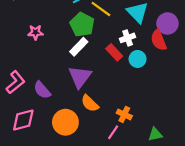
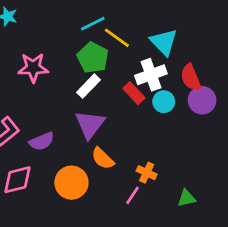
purple circle: (167, 23) -> (202, 100), moved
pink star: (35, 32) -> (33, 68), size x1.5
white cross: (128, 38) -> (151, 75), size x1.5
purple semicircle: (42, 90) -> (42, 141), turned -72

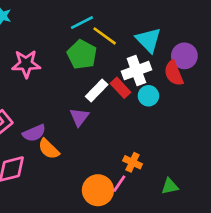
white rectangle: (89, 86) -> (97, 90), moved
purple circle: (202, 100) -> (184, 56), moved
purple triangle: (90, 124) -> (79, 117), size x0.7
orange semicircle: (103, 158) -> (49, 149), moved
orange circle: (71, 183) -> (98, 190), moved

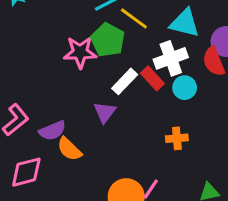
cyan triangle: (148, 40) -> (185, 23), turned -32
pink star: (26, 64) -> (80, 52), moved
orange cross: (133, 162) -> (177, 138), moved, turned -30

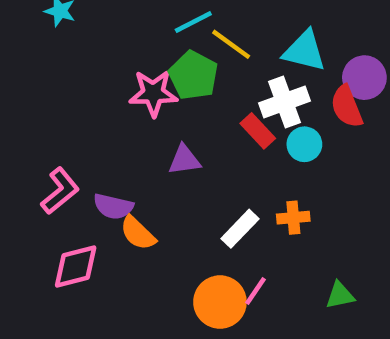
white rectangle: (125, 81) -> (240, 229), moved
purple triangle: (105, 112) -> (184, 160), moved, turned 45
purple semicircle: (52, 131) -> (113, 206), turned 36

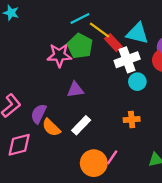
red rectangle: (258, 131) -> (113, 43), moved
purple semicircle: (113, 206) -> (39, 114), turned 102
white rectangle: (240, 229) -> (81, 125), moved

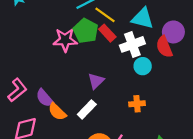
red rectangle: (113, 43) -> (107, 33), moved
purple triangle: (75, 90) -> (96, 81), moved, turned -36
purple semicircle: (39, 114) -> (45, 98), turned -66

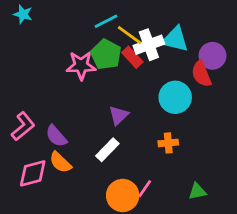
white cross: (132, 44) -> (149, 45), moved
cyan circle: (143, 66) -> (175, 97), size x1.5
orange semicircle: (57, 112) -> (60, 162), moved

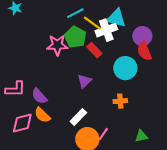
cyan triangle: (175, 39) -> (116, 18), moved
purple circle: (213, 56) -> (142, 36), moved
red rectangle: (132, 57) -> (94, 50), moved
pink L-shape: (23, 126) -> (15, 89), turned 40
white rectangle: (107, 150) -> (78, 117), moved

